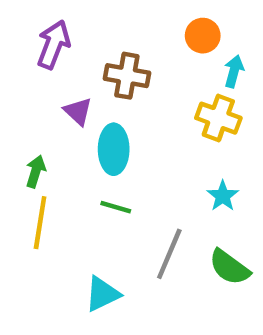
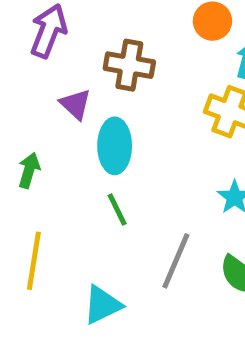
green line: (116, 207) -> (117, 209), turned 48
yellow line: (40, 223) -> (34, 261), moved

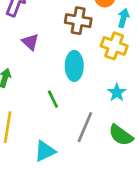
brown cross: (129, 65) -> (78, 21), moved
cyan ellipse: (115, 146) -> (74, 66), moved

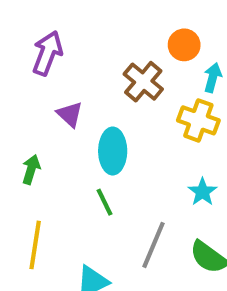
brown cross: (78, 21) -> (143, 82), turned 30
cyan ellipse: (74, 66) -> (113, 151), moved

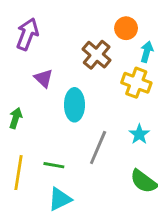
green line: (105, 202) -> (54, 165), moved, turned -54
gray line: (154, 245) -> (98, 148), moved

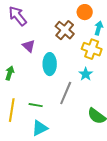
purple arrow: (27, 34) -> (18, 16), turned -60
cyan star: (139, 134) -> (86, 74), moved

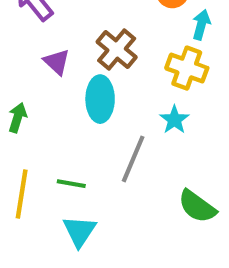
brown cross: (65, 30) -> (117, 49), moved
cyan triangle: (40, 128) -> (79, 231), turned -30

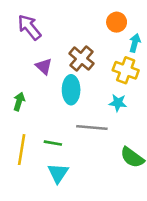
cyan star: (174, 120) -> (118, 103), turned -30
gray line: (133, 159) -> (92, 127), turned 72

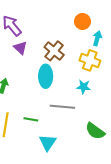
purple triangle: (44, 66) -> (20, 48), moved
cyan triangle: (58, 173) -> (48, 143), moved

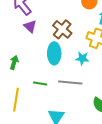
cyan star: (84, 87) -> (82, 58), moved
green line: (31, 119) -> (40, 84), moved

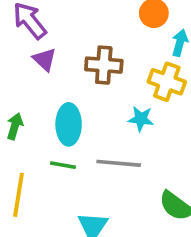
brown cross: (62, 29) -> (104, 65), turned -36
cyan ellipse: (54, 53) -> (69, 124), moved

